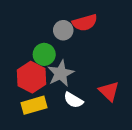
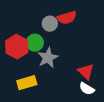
red hexagon: (31, 77) -> (17, 47), moved
white semicircle: (73, 100) -> (87, 89), moved

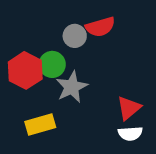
red triangle: (86, 72) -> (129, 108), turned 36
white semicircle: (87, 89) -> (130, 134), turned -35

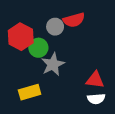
red hexagon: (25, 70) -> (21, 37), moved
red triangle: (129, 108) -> (95, 80), turned 48

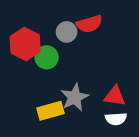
gray star: (53, 64) -> (75, 97), moved
yellow rectangle: (30, 92) -> (51, 111), moved

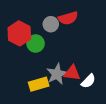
red triangle: (115, 96) -> (72, 73), moved
white semicircle: (116, 119) -> (88, 81), moved, turned -42

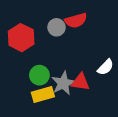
green circle: (36, 44) -> (39, 75), moved
white semicircle: (88, 81) -> (106, 67), moved

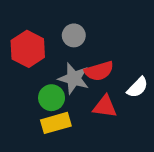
red semicircle: (76, 20) -> (99, 71), moved
gray star: (63, 83) -> (74, 78), moved, turned -30

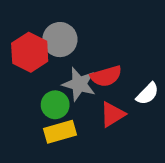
gray circle: (74, 35) -> (60, 40), moved, size x1.4
red triangle: (105, 107) -> (112, 114), turned -40

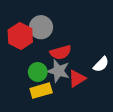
red semicircle: (106, 76) -> (61, 52), moved
gray star: (79, 84) -> (58, 71), moved

